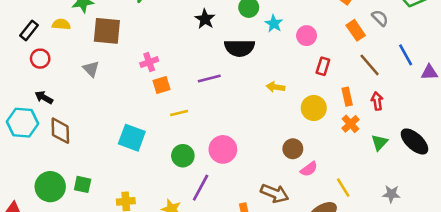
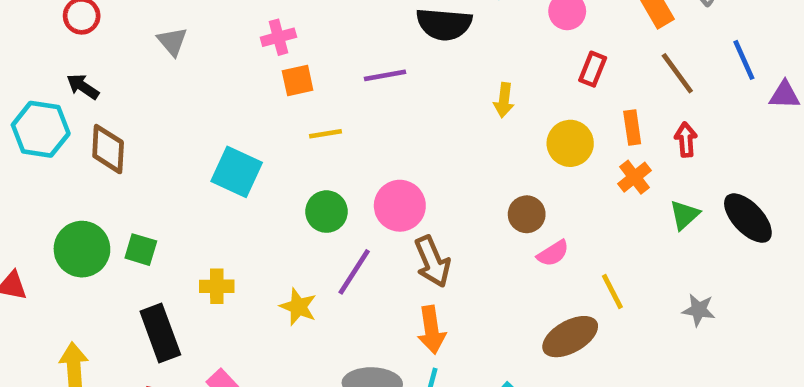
yellow arrow: (276, 87) -> (504, 100), turned -96
brown arrow: (275, 193) -> (432, 262), moved, turned 40

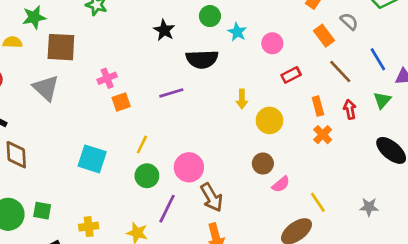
gray triangle: (172, 41) -> (46, 88), size x1.5
red rectangle: (593, 69) -> (291, 75), turned 48
yellow line: (326, 134) -> (142, 144), moved, turned -48
yellow circle: (570, 143) -> (269, 120), moved
green triangle: (684, 215) -> (382, 100), moved

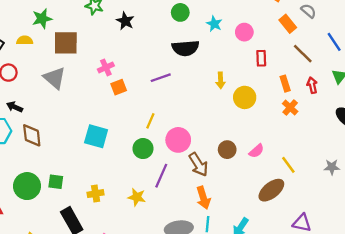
green circle: (210, 16) -> (180, 12), moved
black star: (164, 30) -> (125, 21), moved
red rectangle: (291, 75) -> (261, 58), turned -63
yellow line: (142, 144) -> (150, 121), moved
brown circle: (263, 164) -> (227, 150), moved

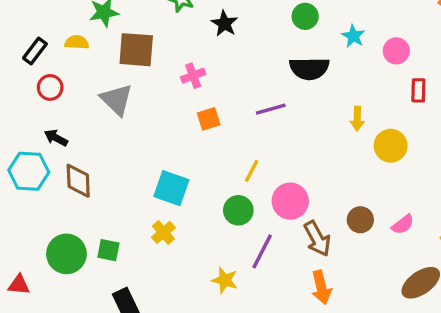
pink cross: (106, 67) -> (193, 76), moved
yellow cross: (96, 194) -> (163, 232), moved, turned -35

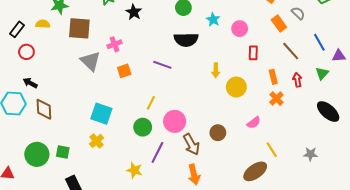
gray triangle: (117, 100) -> (90, 61), moved
purple line: (271, 109) -> (162, 65), turned 36
pink semicircle: (403, 225) -> (254, 123), moved

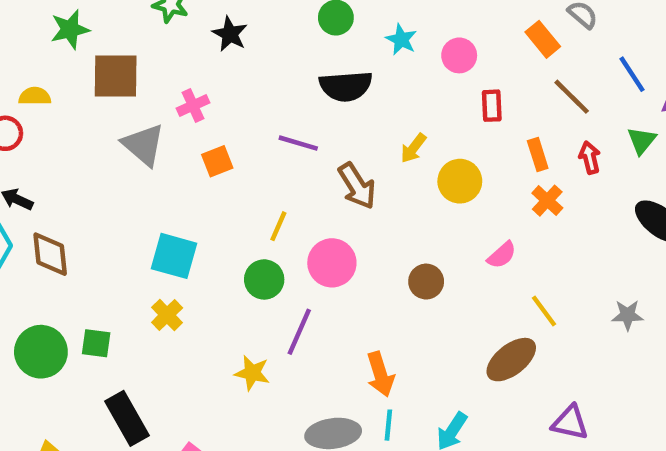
yellow semicircle: (43, 24) -> (35, 96), moved
yellow arrow: (216, 70) -> (413, 148), turned 40
brown arrow: (191, 144) -> (357, 186), moved

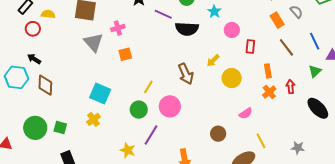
pink circle: (459, 55) -> (232, 30), moved
purple line: (298, 143) -> (163, 14), moved
red arrow: (590, 158) -> (290, 87), moved
brown circle: (426, 282) -> (218, 134), moved

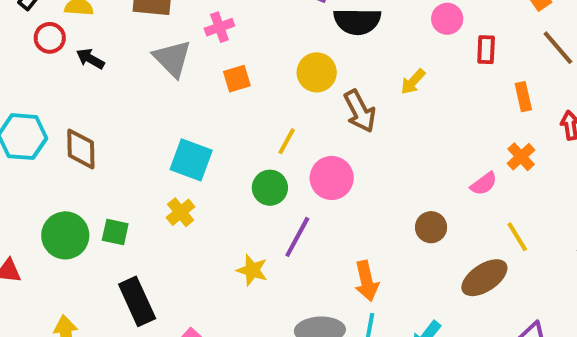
black arrow: (34, 59) -> (90, 59), moved
yellow circle: (232, 78) -> (317, 72), moved
orange cross: (269, 92) -> (521, 157), moved

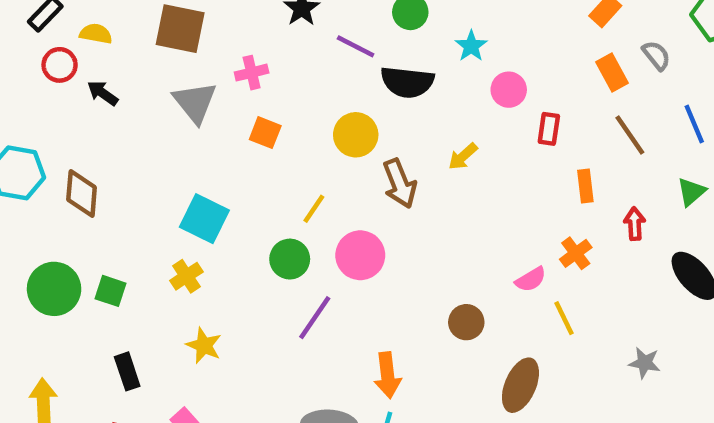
orange square: (237, 79) -> (265, 133), turned 32
yellow line: (517, 237) -> (564, 318), moved
yellow star: (252, 270) -> (204, 345), moved
brown ellipse: (484, 278) -> (520, 385), turned -39
black rectangle: (137, 301) -> (127, 371), size x0.7

